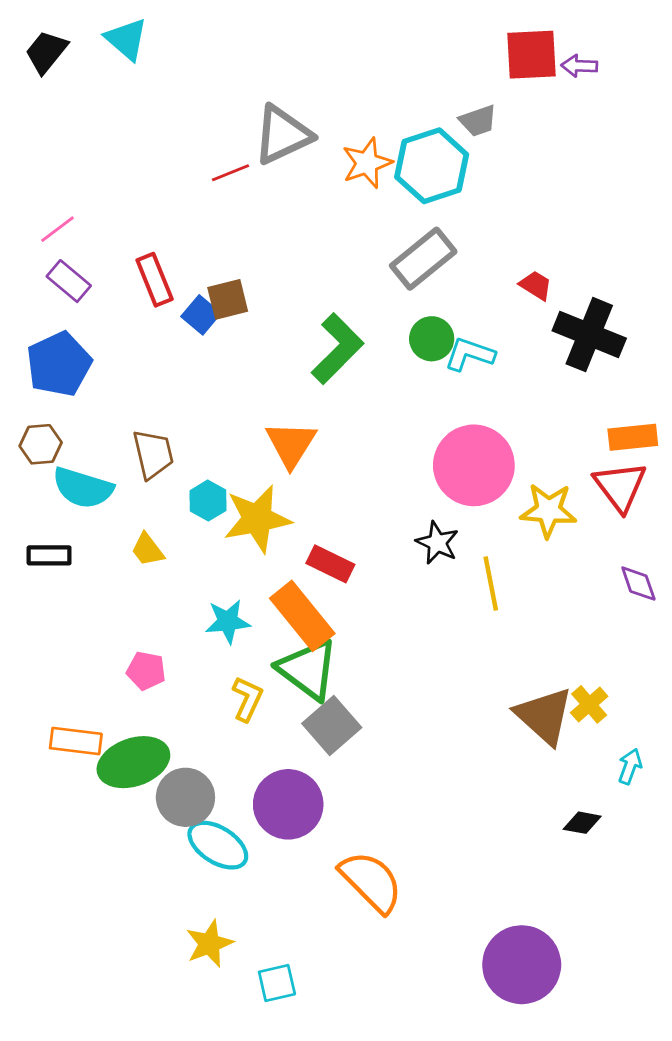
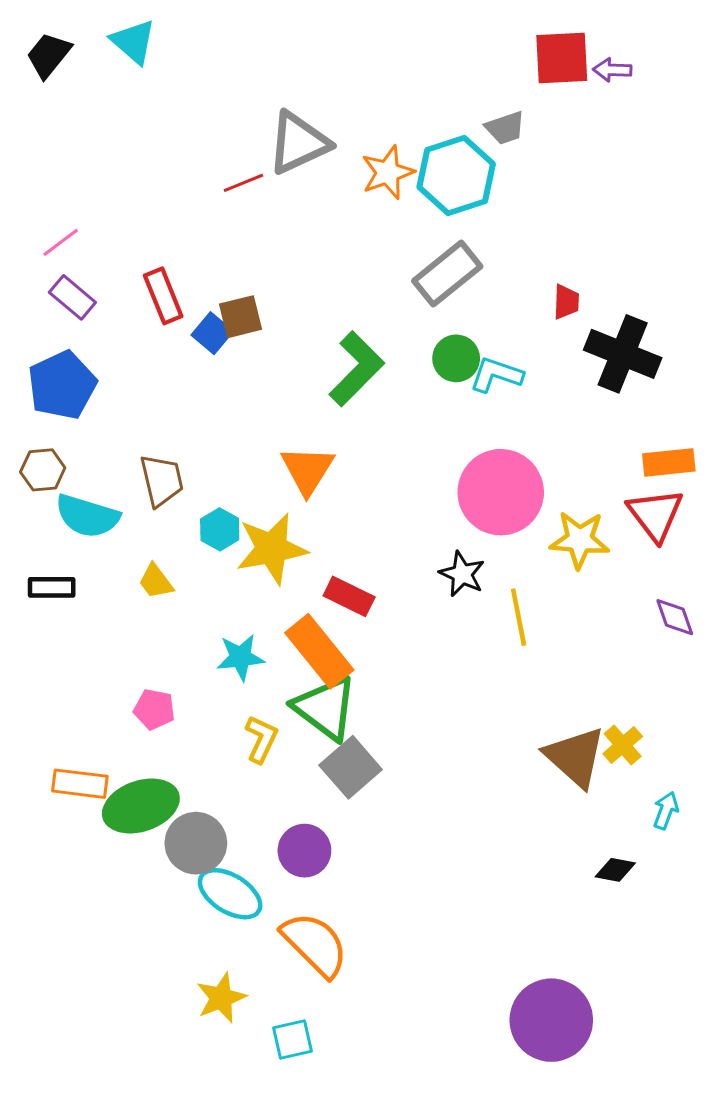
red trapezoid: (536, 285) -> (566, 302), turned 60
purple circle: (288, 804) -> (304, 851), size x0.7
orange semicircle: (371, 882) -> (315, 944), moved

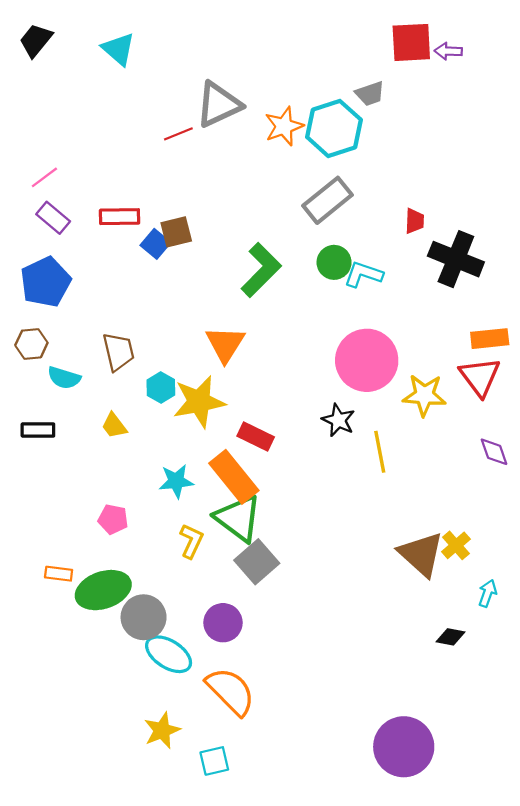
cyan triangle: (133, 42) -> (118, 49), moved
red rectangle: (163, 296) -> (120, 217), turned -69
cyan semicircle: (87, 516) -> (64, 378), size x0.7
orange rectangle: (80, 784) -> (59, 574), size x0.7

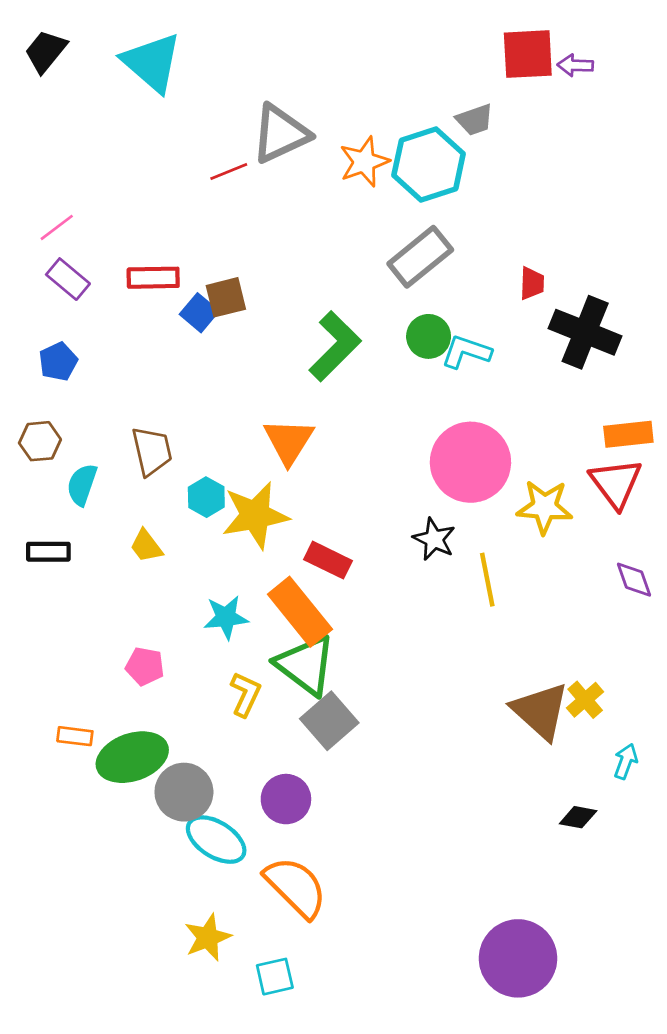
cyan triangle: (118, 49) -> (152, 62), size x1.4
blue pentagon: (46, 282) -> (58, 362), size x0.6
cyan semicircle: (64, 378) -> (82, 485), turned 92

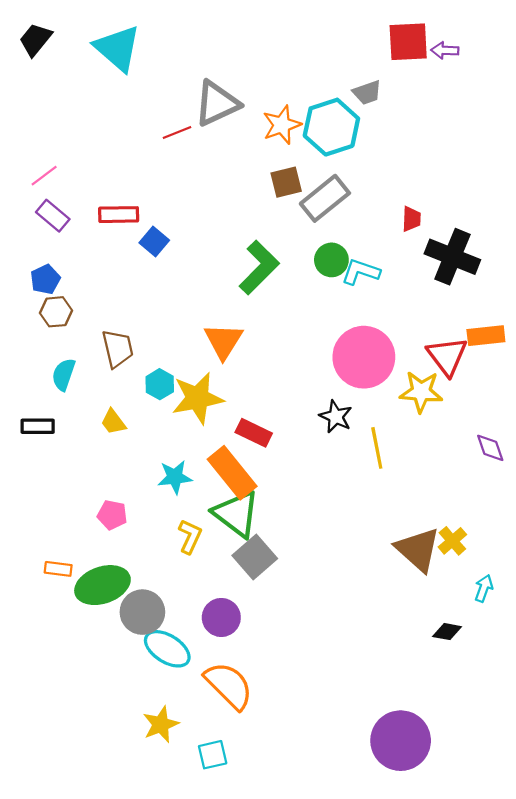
brown square: (226, 297) -> (286, 182), moved
brown hexagon: (40, 441) -> (56, 312), moved
red triangle: (616, 483) -> (447, 356), moved

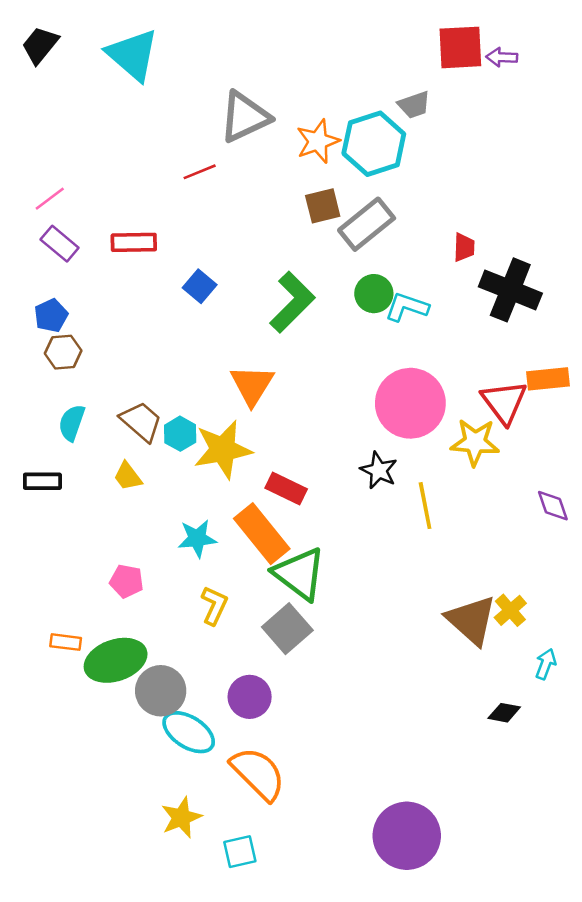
red line: (177, 132) -> (200, 172), moved
blue square: (154, 242) -> (200, 286), moved
brown trapezoid: (118, 349) -> (141, 422), moved, turned -36
green triangle: (236, 514) -> (300, 574), moved
purple circle: (401, 741) -> (407, 836), moved

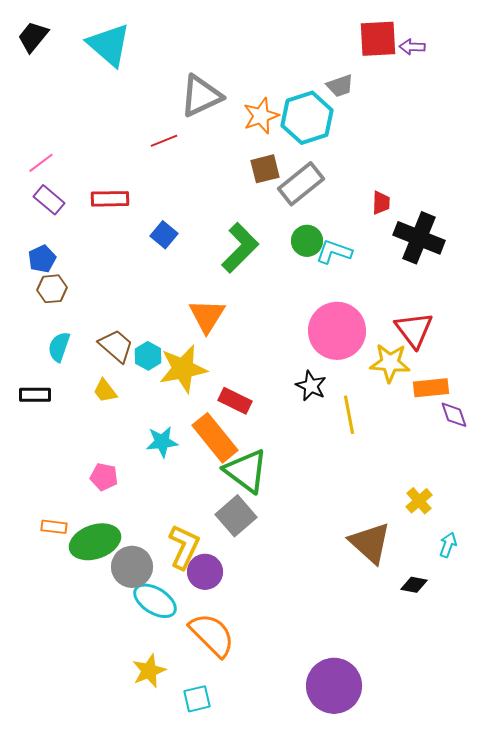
orange rectangle: (548, 379) -> (431, 388), moved
yellow L-shape: (214, 605) -> (184, 547), moved, size x1.4
brown triangle: (471, 620) -> (370, 543), moved

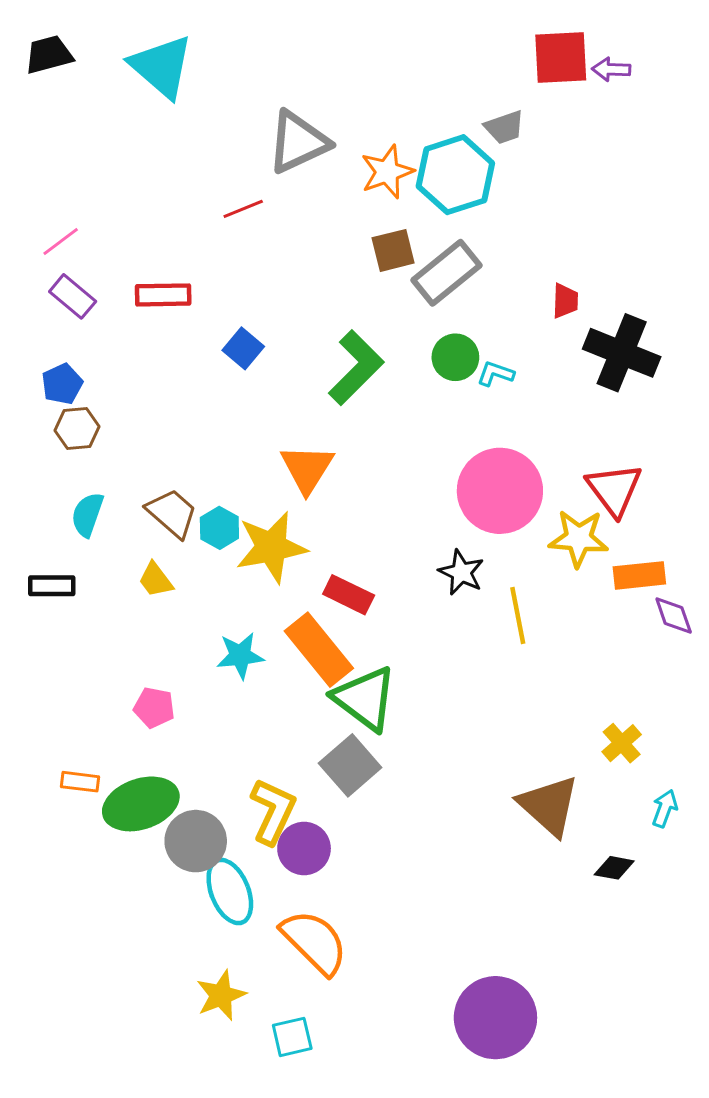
black trapezoid: (33, 37) -> (49, 55), turned 36
cyan L-shape: (334, 252) -> (495, 374), size x0.7
cyan ellipse: (155, 601) -> (230, 892), turned 36

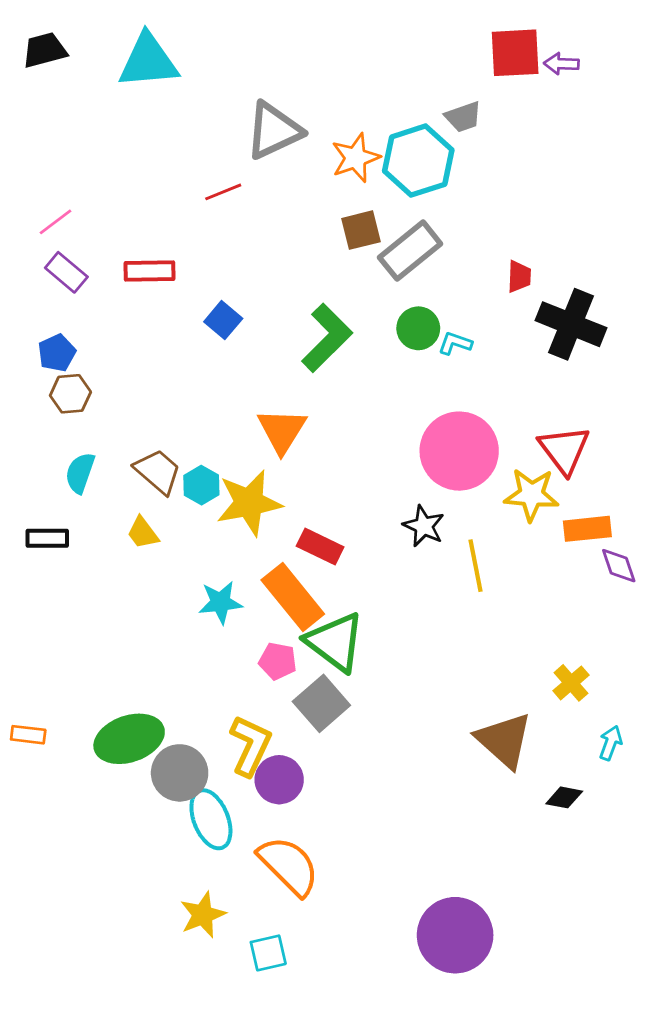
cyan triangle: (162, 66) -> (148, 61), turned -46
pink pentagon: (154, 707) -> (278, 661), moved
orange rectangle: (80, 782) -> (28, 735), moved

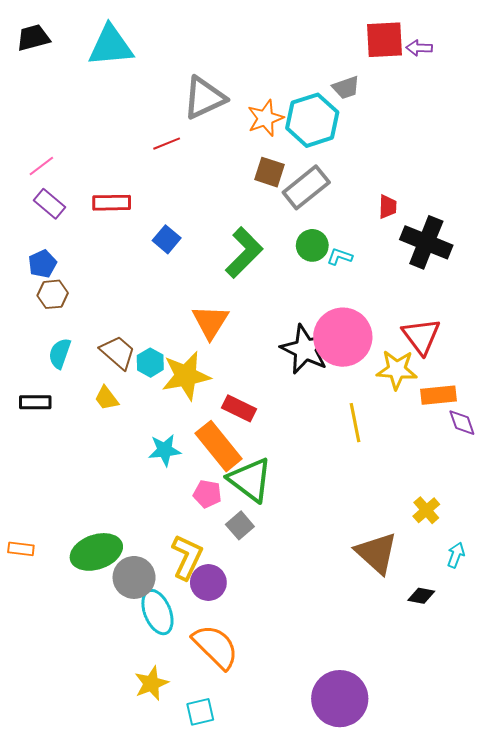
brown square: (361, 230) -> (269, 172), turned 32
black star: (424, 526) -> (305, 349), moved, size x1.6
gray square: (321, 703) -> (240, 525), size x0.7

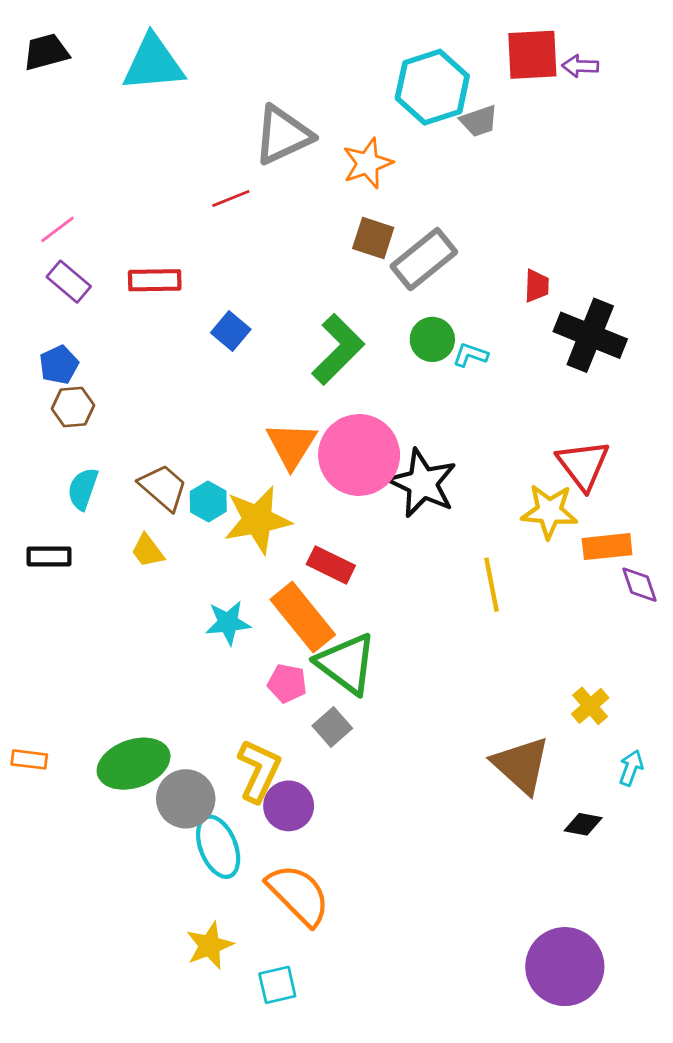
cyan hexagon: (312, 120) -> (432, 87), moved
pink circle: (343, 337) -> (359, 455), moved
purple circle: (340, 699) -> (565, 967), moved

